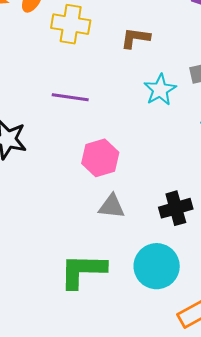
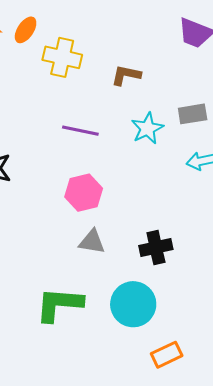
purple line: (70, 97) -> (80, 131), moved

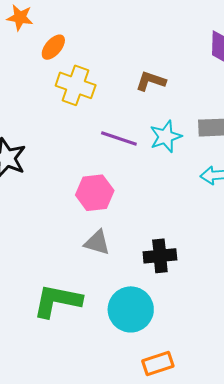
orange ellipse: (26, 30) -> (53, 47), moved
yellow cross: (62, 57) -> (76, 85), moved
purple line: (80, 131) -> (119, 138), moved

